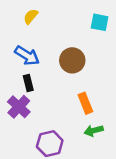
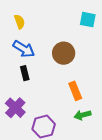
yellow semicircle: (31, 16) -> (20, 22), moved, turned 120
purple cross: (19, 107) -> (15, 108), moved

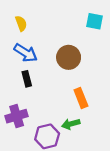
purple cross: (15, 108) -> (17, 116), turned 30
green arrow: (82, 115) -> (71, 124), moved

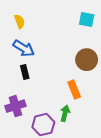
brown circle: (69, 57) -> (87, 60), moved
green arrow: (71, 124) -> (65, 113), turned 119

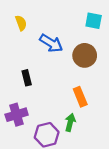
blue arrow: (24, 48) -> (51, 43), moved
brown circle: (87, 60) -> (85, 55), moved

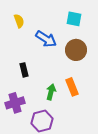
cyan square: (94, 21) -> (74, 19), moved
green arrow: (70, 122) -> (51, 92), moved

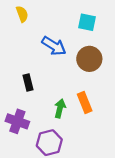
yellow semicircle: (19, 21) -> (22, 14), moved
purple cross: (15, 103) -> (17, 121), turned 36

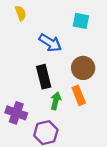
brown circle: (89, 59) -> (83, 68), moved
black rectangle: (28, 82) -> (44, 77), moved, size x1.5

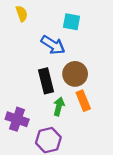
cyan square: (81, 21) -> (72, 22), moved
brown circle: (83, 68) -> (75, 74), moved

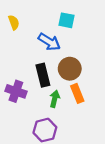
yellow semicircle: (22, 14) -> (14, 22), moved
purple cross: (17, 119) -> (16, 91), moved

